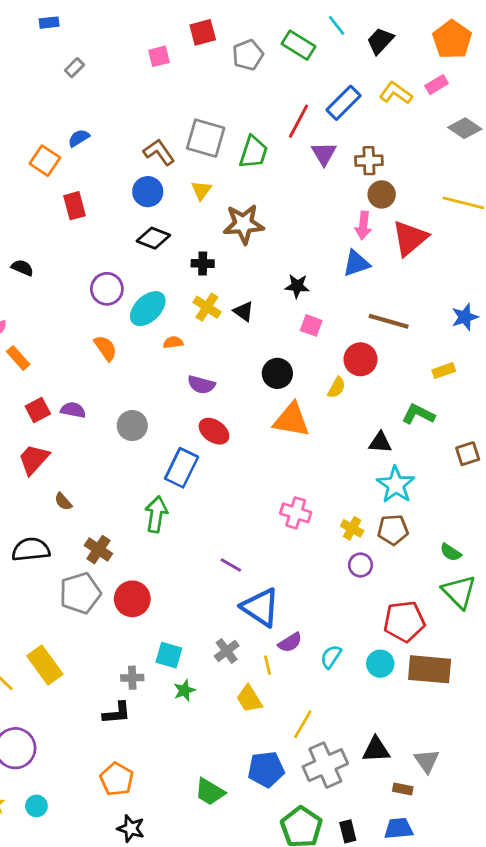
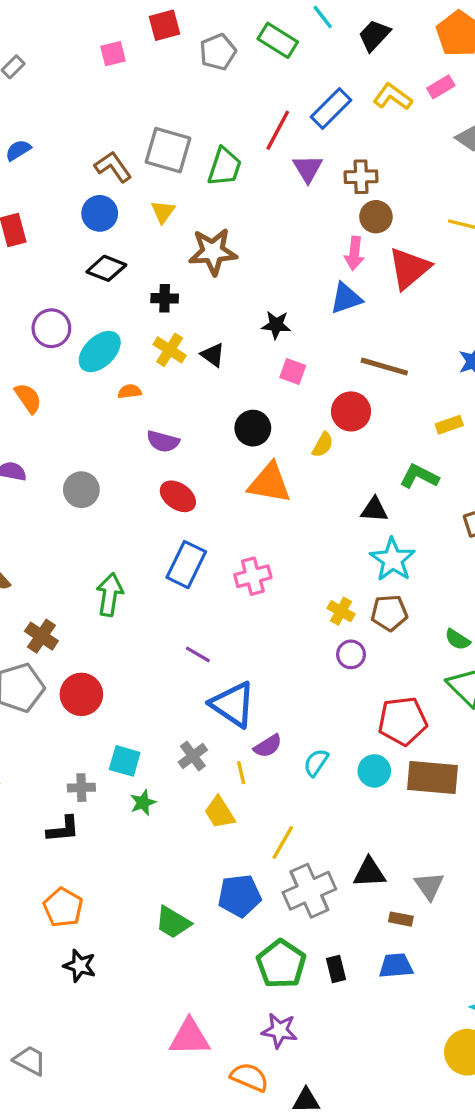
orange semicircle: (105, 348) -> (28, 398), moved
blue rectangle: (182, 468) -> (186, 565), moved
pink cross: (296, 513) -> (253, 576), moved, turned -32

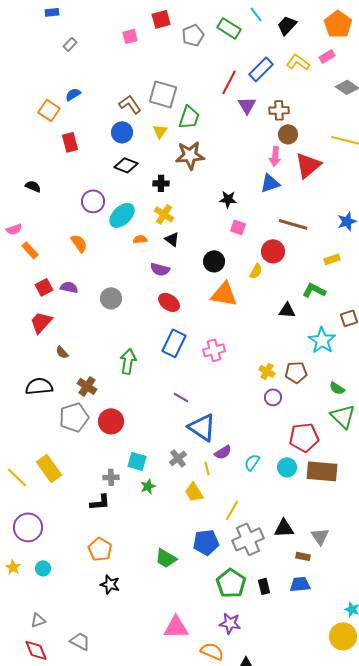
green trapezoid: (225, 167) -> (189, 117), moved
black triangle: (213, 355) -> (172, 239), moved
cyan star: (393, 560) -> (322, 340), moved

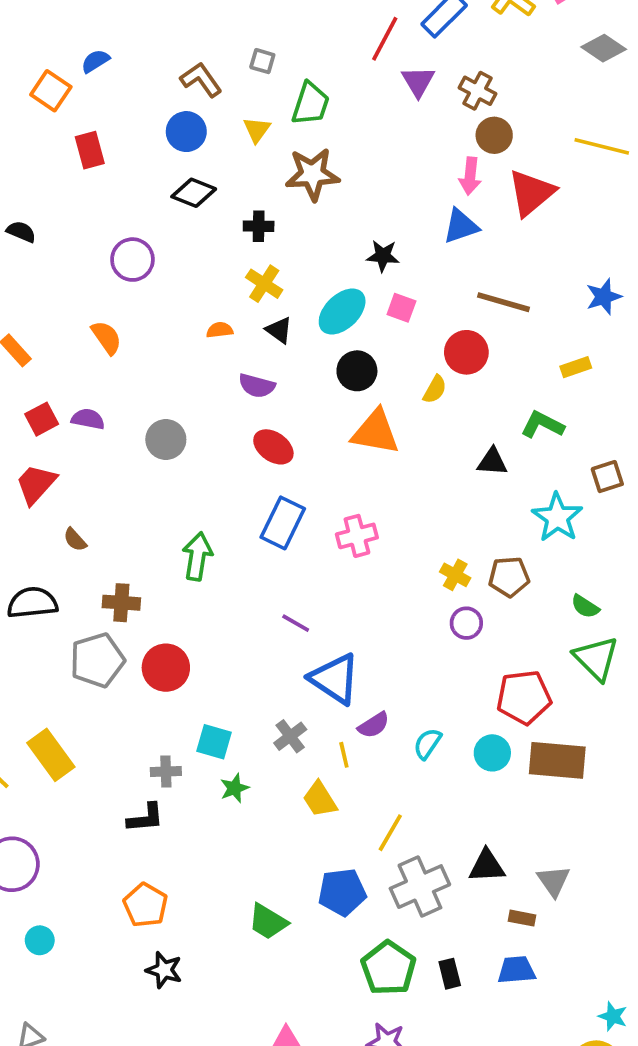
gray square: (163, 94) -> (262, 61), size x0.5
brown cross: (279, 110) -> (477, 91), turned 30
cyan ellipse: (122, 215) -> (342, 311), moved
brown cross: (87, 386) -> (121, 603), turned -30

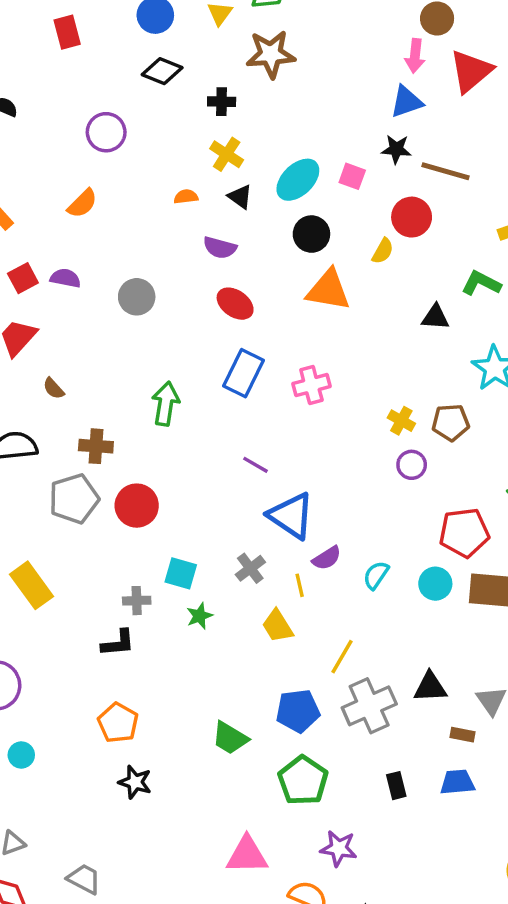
black star: (383, 256) -> (396, 149), moved
orange semicircle: (107, 337) -> (82, 203), turned 80
green pentagon: (388, 968) -> (303, 780), moved

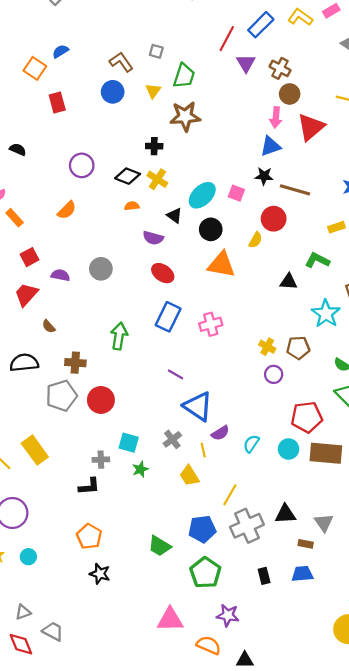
black diamond: (162, 71) -> (128, 176), moved
black triangle: (240, 197) -> (174, 216), moved
purple semicircle: (65, 278) -> (60, 275), moved
gray trapezoid: (84, 879) -> (53, 631), moved

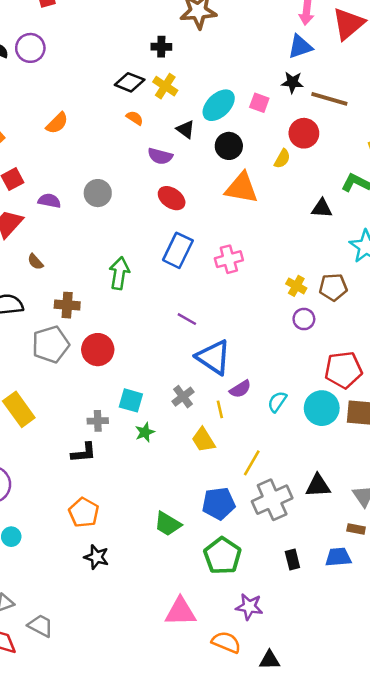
purple circle: (82, 165) -> (30, 48), moved
orange semicircle: (132, 206) -> (135, 118), turned 40
cyan circle: (289, 449) -> (322, 408), size x1.4
brown rectangle: (306, 544) -> (356, 529), moved

